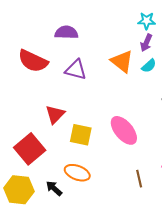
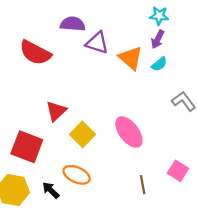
purple triangle: (76, 70) -> (97, 43), moved
yellow square: (81, 135) -> (83, 134), turned 30
red square: (30, 149) -> (27, 147), turned -32

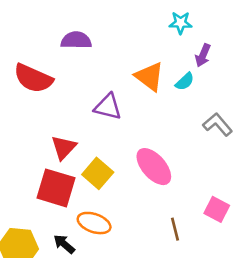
purple arrow: (158, 39) -> (203, 55), moved
purple triangle: (97, 43) -> (108, 107), moved
red square: (27, 147) -> (56, 188), moved

